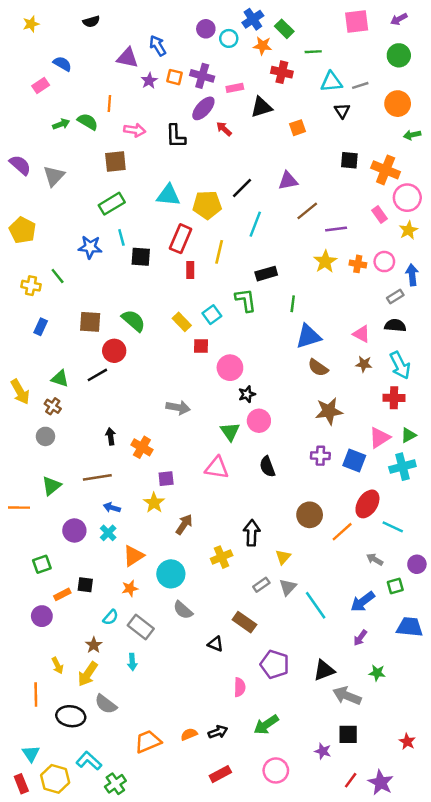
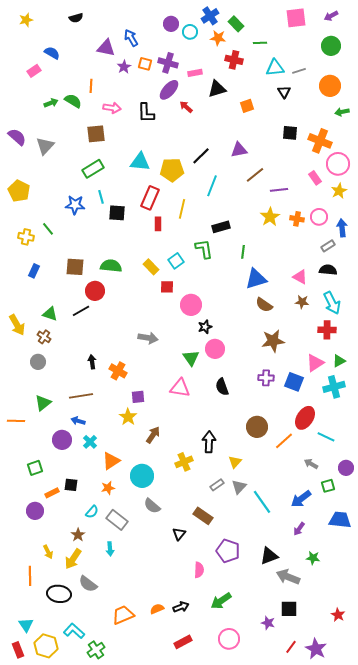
green semicircle: (133, 321) -> (111, 266), turned -35
blue arrow: (112, 508) -> (78, 421), moved
black triangle: (216, 644) -> (179, 534), turned 48

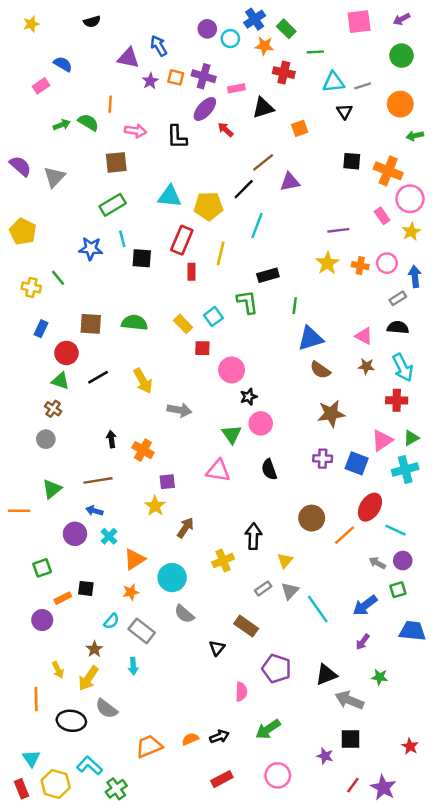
brown line: (255, 175) -> (263, 162), moved
red circle: (95, 291) -> (66, 353), moved
yellow arrow: (17, 325) -> (143, 381), moved
purple circle: (346, 468) -> (403, 561), moved

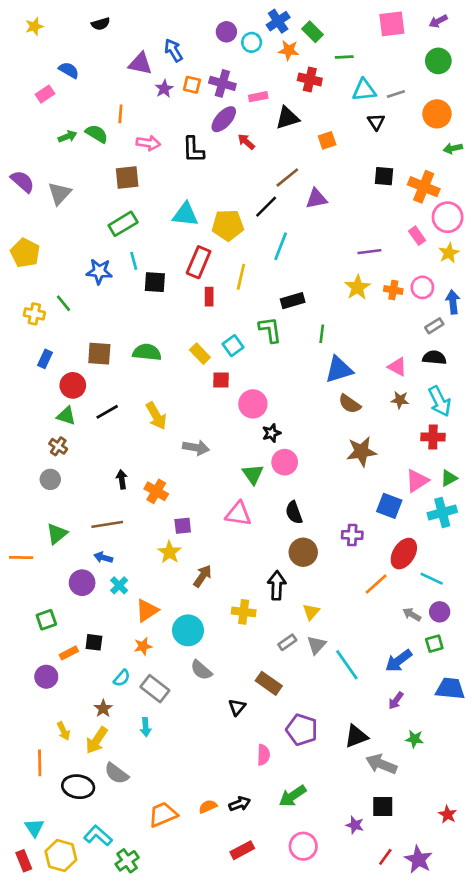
purple cross: (323, 459) -> (352, 535), moved
brown circle: (312, 518) -> (303, 552), moved
yellow cross: (223, 561) -> (244, 612), turned 30

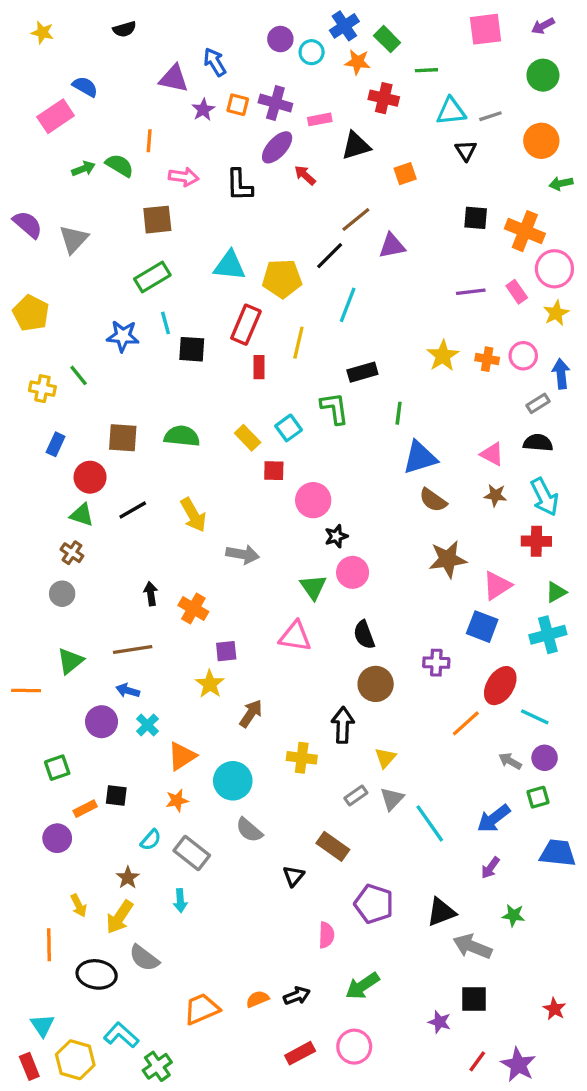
yellow star: (34, 26) -> (42, 32), turned 30
pink rectangle: (45, 94) -> (56, 116), size x1.5
purple line: (369, 252) -> (471, 292), moved
pink triangle: (417, 481) -> (497, 585), moved
pink circle: (303, 846) -> (354, 1047), moved

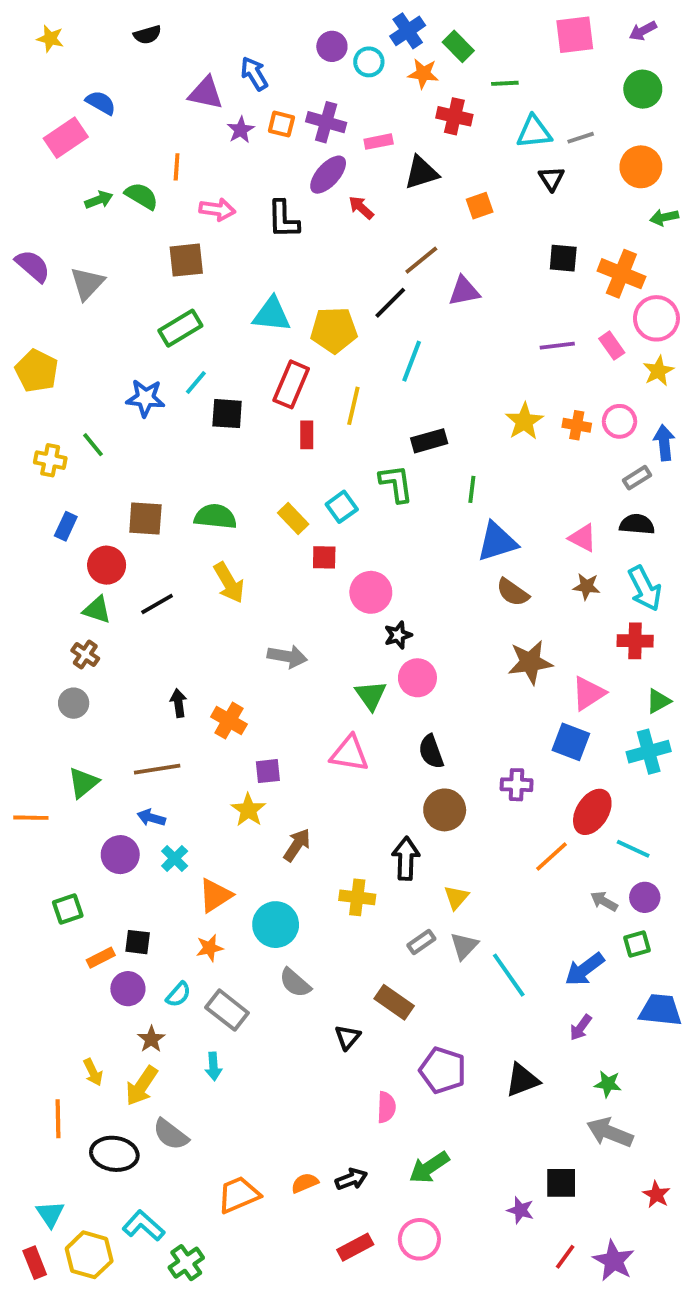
cyan line: (166, 323) -> (196, 382), turned 55
yellow arrow: (193, 515) -> (229, 583), moved
purple circle: (57, 838) -> (128, 989), moved
gray arrow: (472, 947) -> (610, 1132), moved

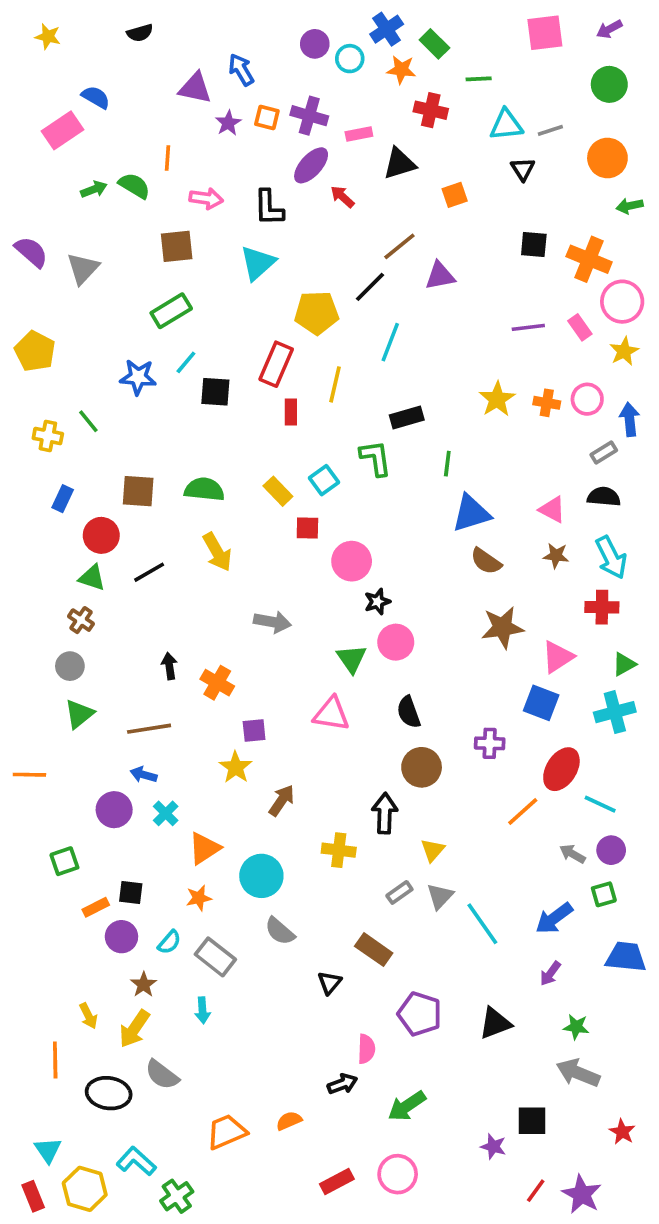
cyan triangle: (272, 314) -> (258, 263), moved, turned -48
green triangle: (83, 783) -> (79, 714), moved
black arrow: (351, 1179) -> (342, 1084), moved

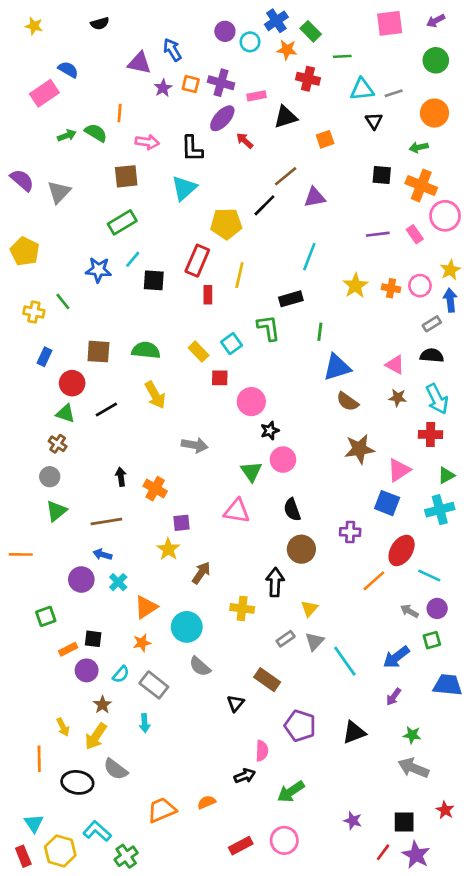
green arrow: (630, 206) -> (419, 147), moved
cyan line: (390, 342) -> (309, 257), moved
yellow star: (624, 351) -> (450, 270), moved
black square: (532, 1121) -> (404, 822), moved

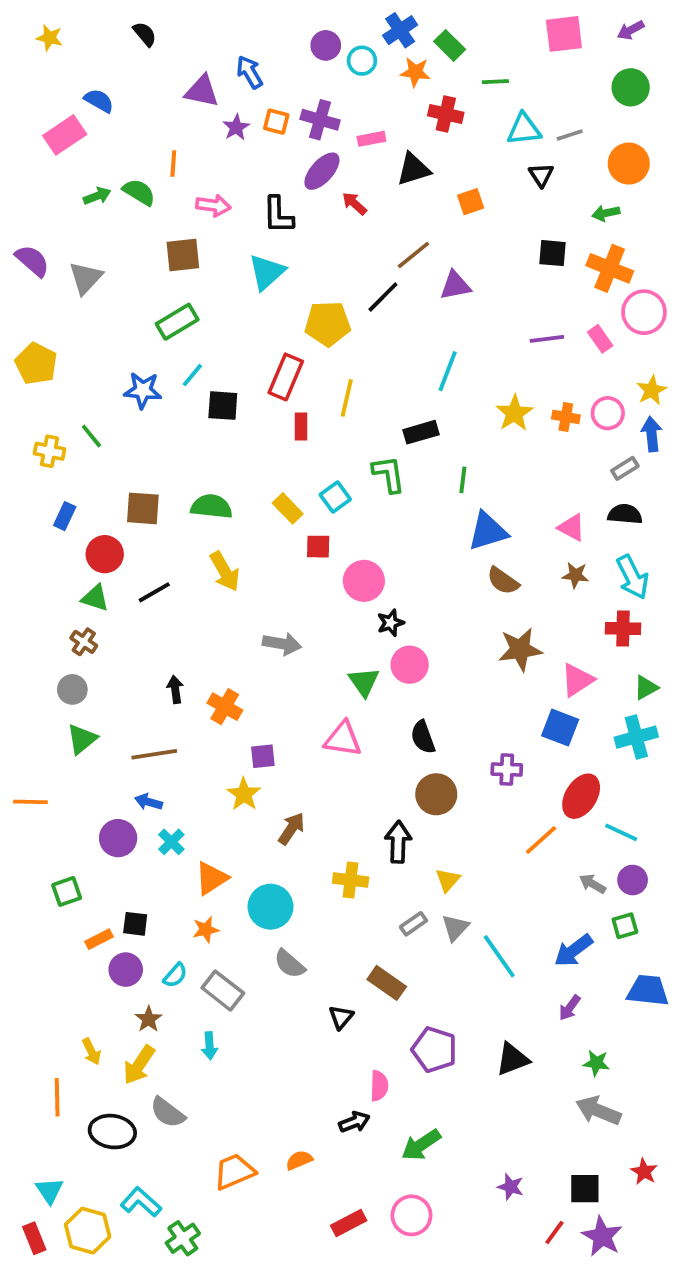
black semicircle: (100, 23) -> (145, 34), turned -114

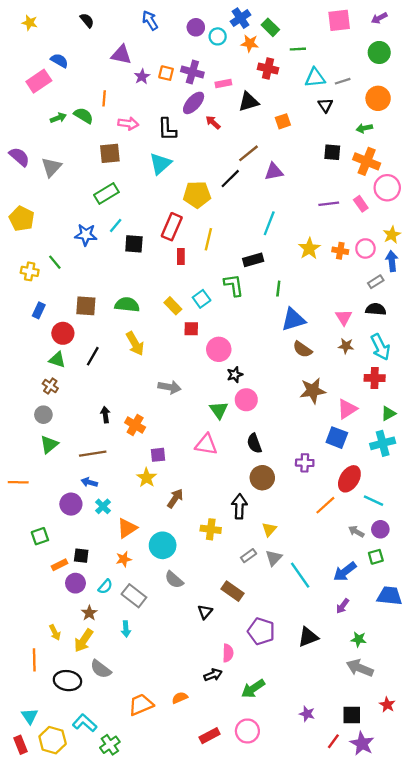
blue arrow: (250, 72) -> (150, 20), moved
pink triangle: (572, 527) -> (344, 317), turned 30
black line: (154, 592) -> (93, 356), turned -30

